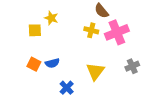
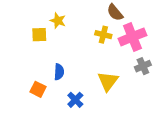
blue semicircle: (52, 63) -> (59, 72), turned -72
orange square: (34, 64) -> (38, 89), moved
gray cross: (132, 66) -> (143, 66), moved

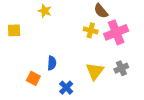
yellow star: (58, 21) -> (45, 11), moved
yellow square: (39, 35) -> (14, 30), moved
gray cross: (143, 66) -> (121, 68), moved

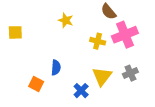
yellow star: (45, 11) -> (66, 20), moved
yellow cross: (91, 30) -> (98, 41), moved
blue cross: (66, 88) -> (81, 91), moved

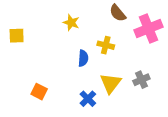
pink cross: (125, 35) -> (149, 29), moved
blue semicircle: (56, 68) -> (83, 58), moved

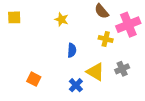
yellow square: (17, 36) -> (14, 17), moved
yellow cross: (106, 45) -> (106, 39), moved
yellow triangle: (111, 83) -> (95, 72), turned -36

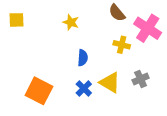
pink cross: (128, 25) -> (148, 28), turned -35
orange square: (34, 79) -> (39, 91), size x1.6
blue cross: (76, 85) -> (84, 88), moved

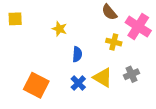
yellow star: (71, 22) -> (59, 29), moved

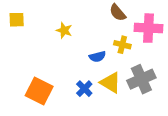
pink cross: (138, 27) -> (148, 28), turned -30
blue semicircle: (77, 54) -> (97, 57), moved, turned 72
gray cross: (131, 74) -> (141, 79), size x1.6

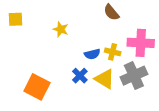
pink cross: (148, 28) -> (141, 43), moved
yellow cross: (122, 45) -> (113, 52), moved
blue cross: (84, 89) -> (80, 76), moved

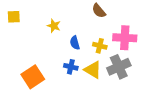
blue semicircle: (92, 54) -> (75, 43), moved, turned 88
blue cross: (80, 76) -> (71, 67), turned -32
orange square: (37, 87) -> (33, 77), turned 30

